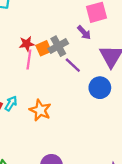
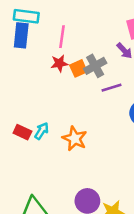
pink line: (29, 60) -> (62, 37), moved
purple line: (73, 65) -> (112, 88), turned -60

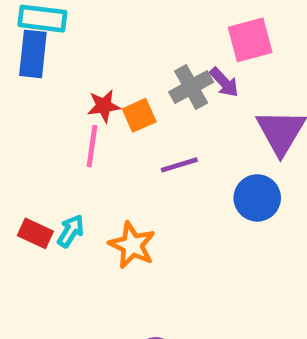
pink line: (62, 37) -> (92, 146), moved
gray cross: (95, 66) -> (191, 87), moved
purple line: (112, 88) -> (179, 165), moved

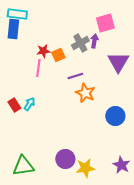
purple arrow: (224, 82) -> (94, 41), turned -128
blue circle: (257, 198) -> (115, 116), moved
red rectangle: (35, 233) -> (14, 105), turned 32
orange star: (132, 245) -> (85, 93), moved

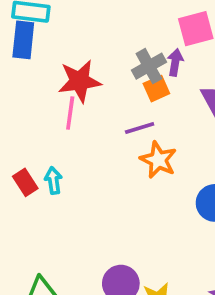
red star: (43, 51) -> (80, 81), size x1.6
orange square: (58, 55) -> (156, 89), moved
cyan arrow: (29, 104) -> (53, 180), turned -40

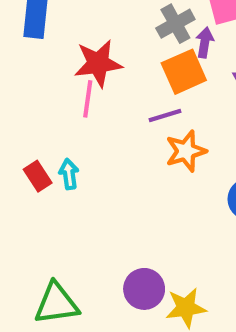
gray cross: (149, 66) -> (175, 24), moved
orange square: (156, 89) -> (184, 72), size x1.5
orange star: (158, 160) -> (186, 151), turned 30

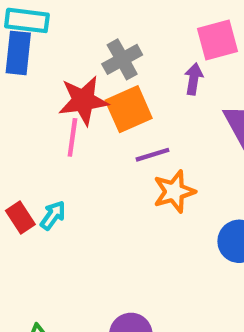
gray cross: (175, 24) -> (122, 59), moved
orange square: (184, 72) -> (129, 109), moved
cyan arrow: (69, 174) -> (53, 215), turned 44

